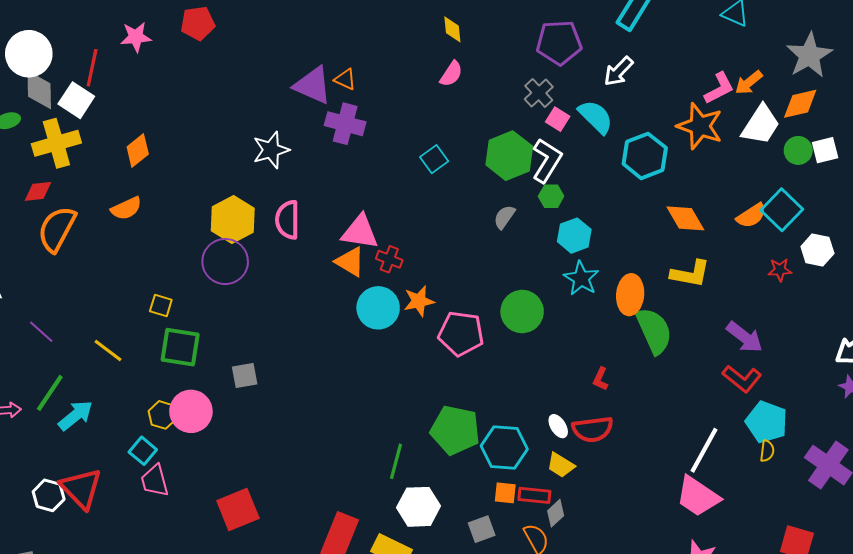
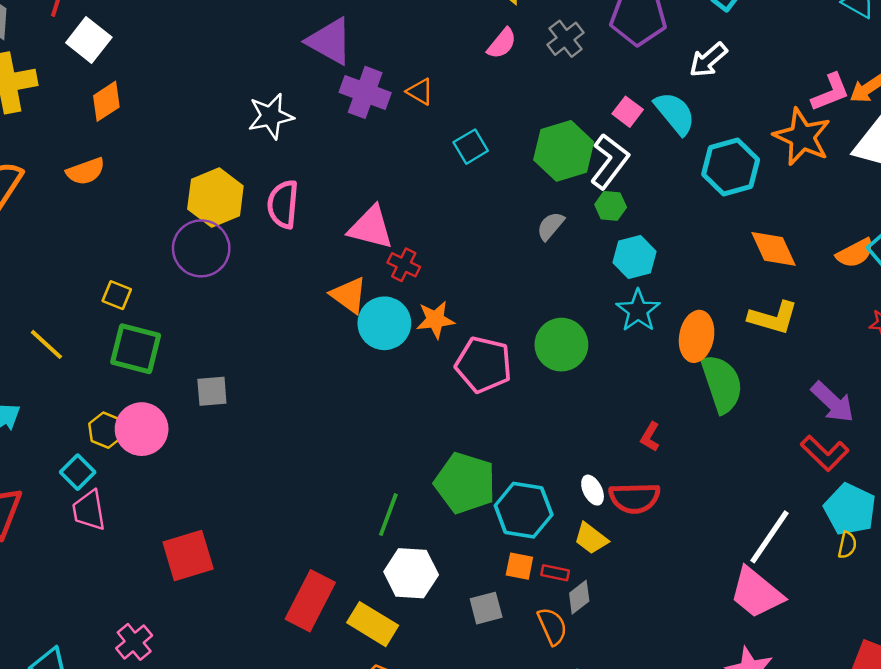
orange triangle: (345, 79) -> (420, 91), moved
gray cross: (539, 93) -> (566, 39), moved
white square: (76, 100) -> (89, 40), moved
orange triangle: (350, 262) -> (349, 295), moved
red rectangle: (534, 495) -> (555, 573), size x0.7

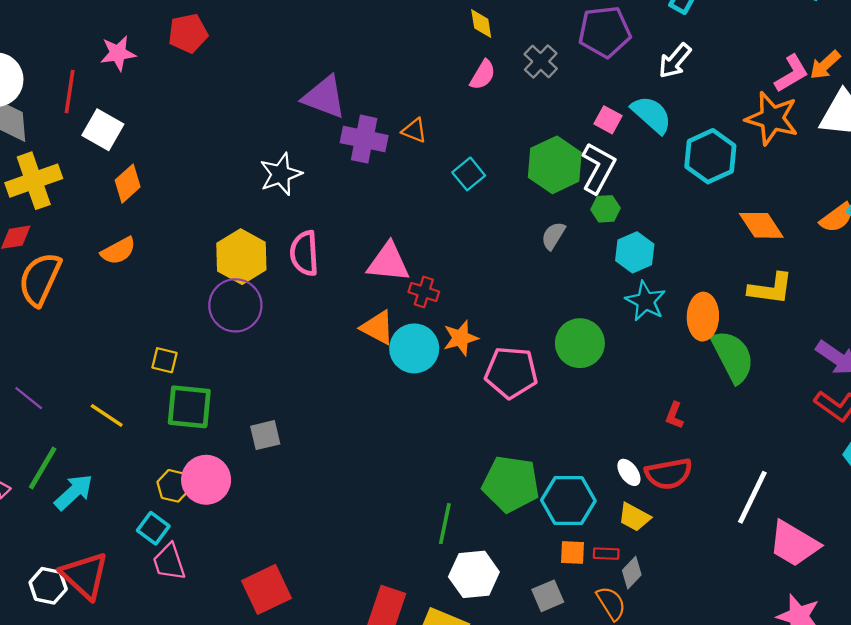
white line: (769, 537) -> (752, 497), moved

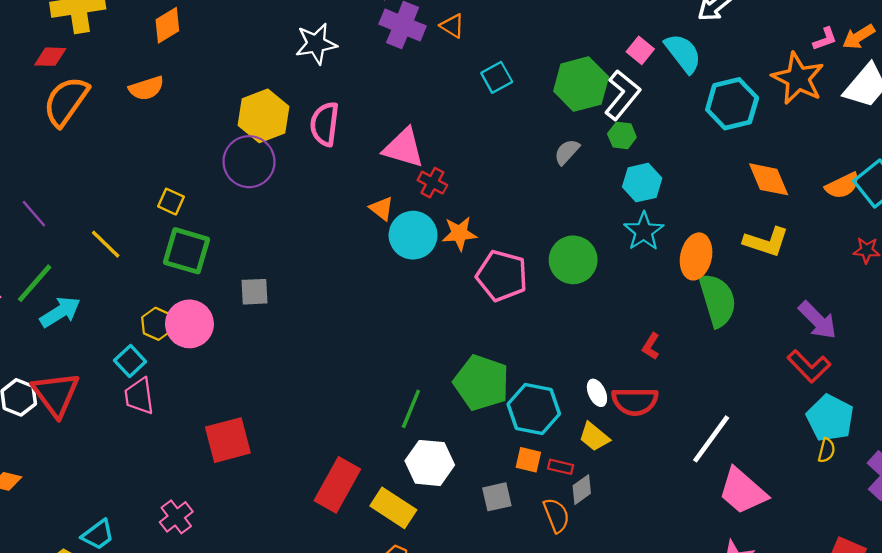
pink L-shape: (792, 74) -> (825, 39), size x0.7
orange triangle: (378, 327) -> (382, 208), size x0.7

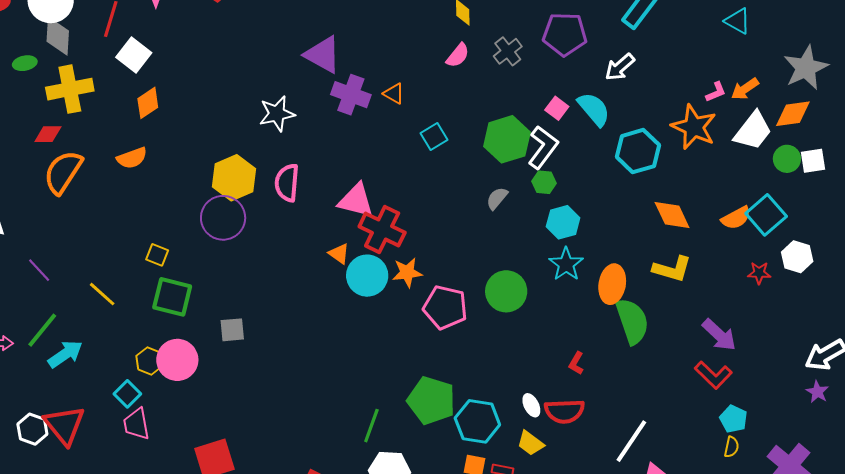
red cross: (432, 183) -> (382, 230), size x1.8
cyan pentagon: (830, 418) -> (733, 419), size x0.7

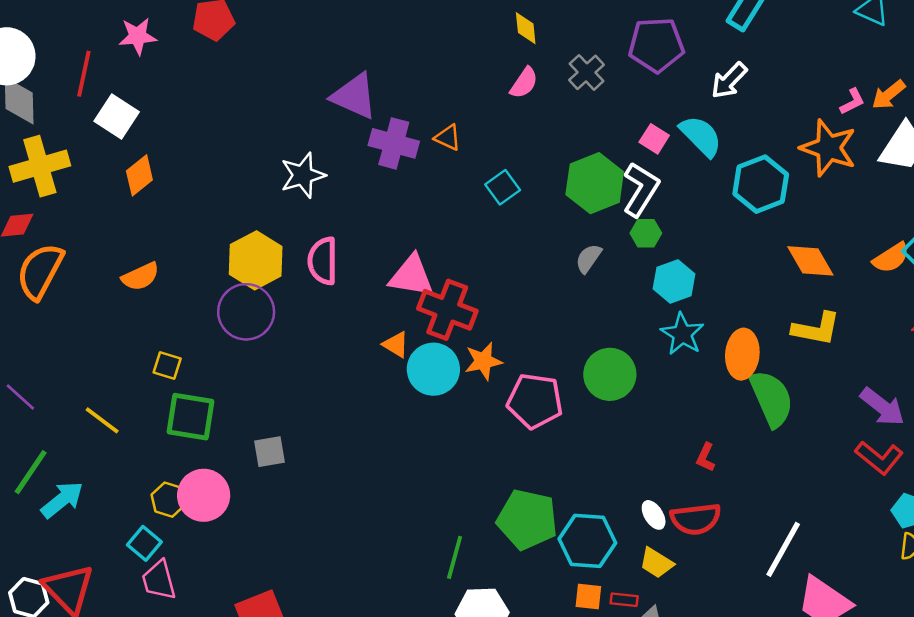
orange semicircle: (132, 158) -> (141, 277), moved

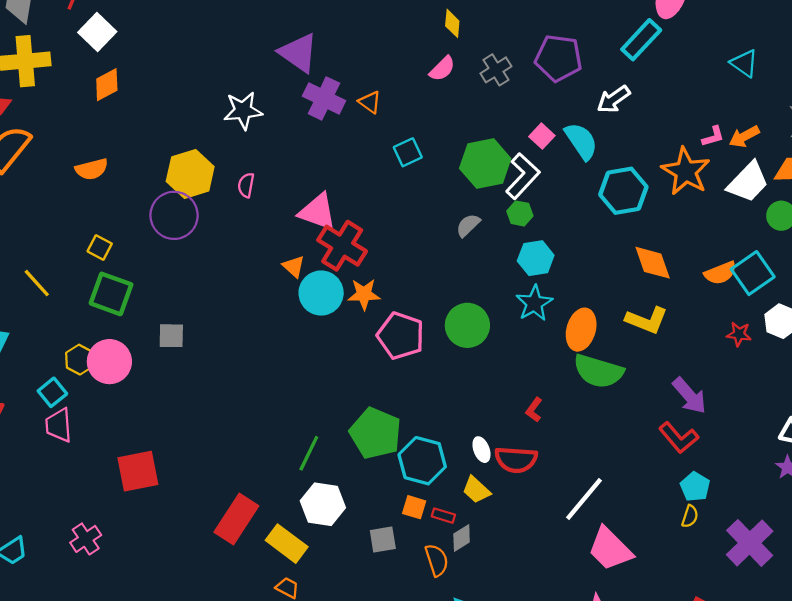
pink semicircle: (323, 261) -> (246, 185), size x0.6
green semicircle: (771, 398) -> (598, 371), turned 120

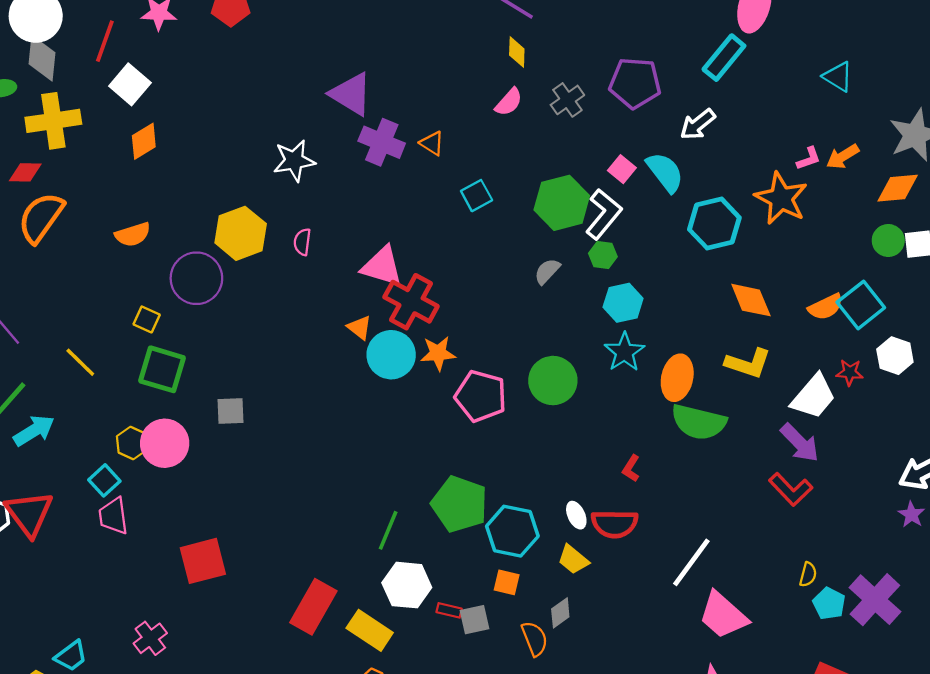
white trapezoid: (748, 182) -> (813, 397), moved
purple circle: (174, 215) -> (196, 278), moved
cyan pentagon: (695, 487) -> (829, 603), moved
red rectangle: (443, 516) -> (449, 610), moved

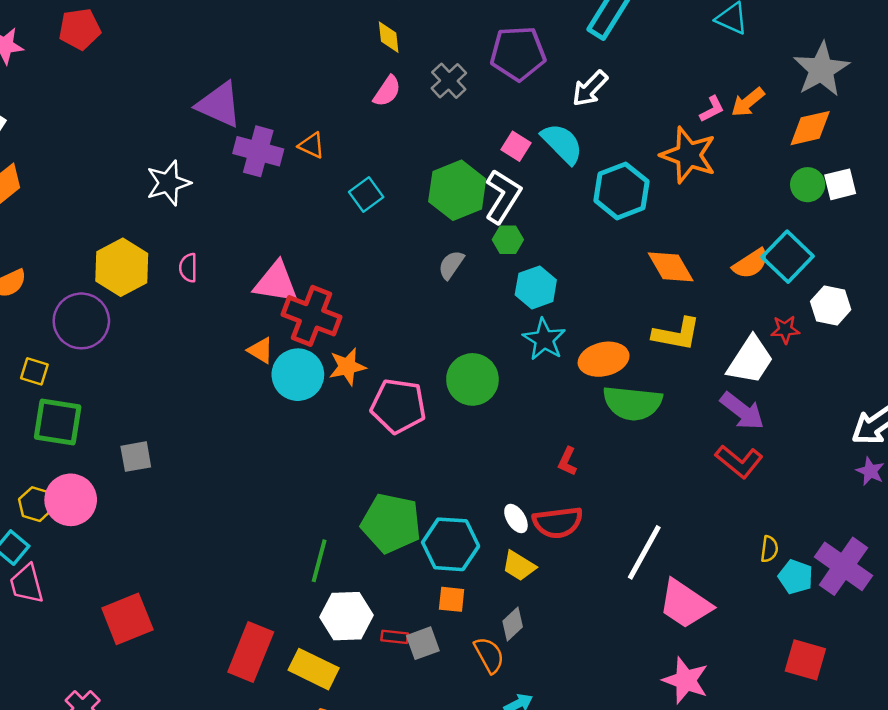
orange ellipse: (677, 378) -> (604, 359), turned 72

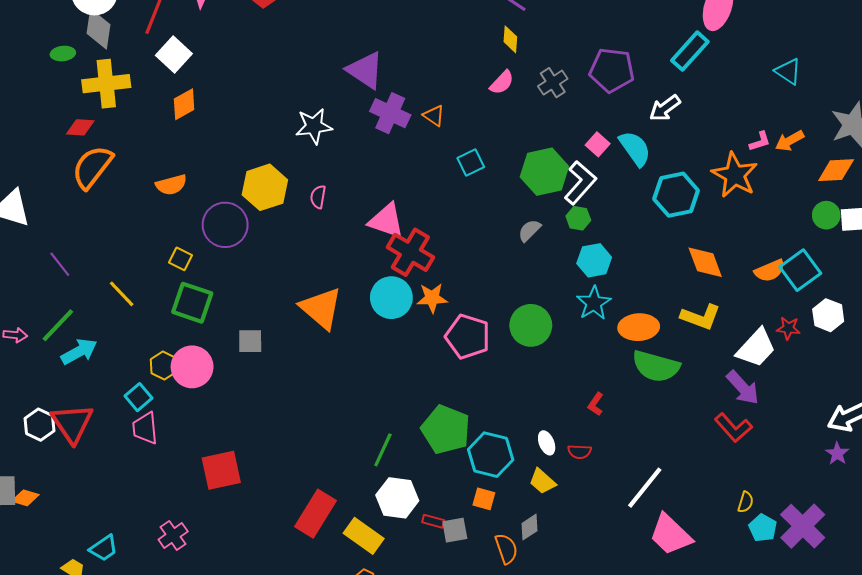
orange triangle: (261, 350) -> (321, 308), moved, size x2.0
red semicircle: (558, 522) -> (579, 452), size x0.6

